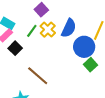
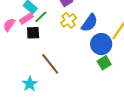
green line: (32, 31) -> (41, 17), moved
black square: (15, 48) -> (33, 33), turned 32

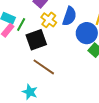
black square: (33, 33) -> (36, 40), moved, size x1.5

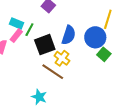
blue semicircle: (69, 16) -> (69, 35), moved
yellow cross: (49, 20) -> (62, 58), moved

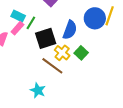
blue circle: (95, 37) -> (95, 18), moved
green square: (104, 54) -> (81, 53), moved

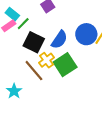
black square: (46, 38) -> (34, 42), turned 30
green square: (81, 53) -> (65, 65), size x1.6

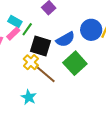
blue semicircle: (59, 40) -> (65, 39), turned 36
yellow cross: (46, 60) -> (31, 62), moved

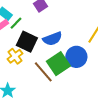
blue circle: (91, 30) -> (76, 57), moved
brown line: (45, 74) -> (43, 72), moved

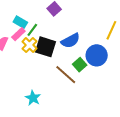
yellow cross: (15, 56) -> (29, 45), moved
green square: (58, 64) -> (80, 65), size x0.6

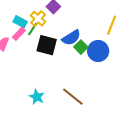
yellow cross: (29, 45) -> (38, 19), moved
green square: (80, 65) -> (81, 47), moved
brown line: (66, 75) -> (73, 97), moved

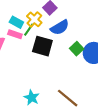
pink rectangle: (19, 34) -> (15, 34), turned 64
blue semicircle: (71, 38) -> (60, 27), moved

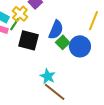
blue semicircle: (60, 27) -> (56, 30), moved, turned -36
cyan star: (32, 98) -> (48, 76), moved

